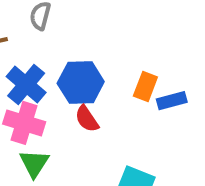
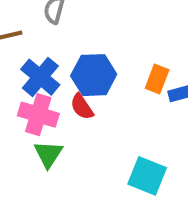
red semicircle: (87, 119) -> (82, 107), moved

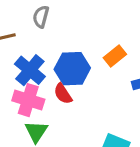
orange rectangle: (157, 79) -> (115, 56), moved, turned 30

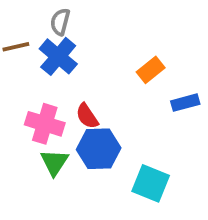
blue hexagon: (72, 69) -> (99, 149), moved
blue cross: (30, 70) -> (58, 56), moved

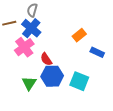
blue rectangle: (185, 103) -> (97, 52), turned 40
pink cross: (45, 124) -> (24, 47), moved, turned 36
cyan square: (151, 183) -> (79, 81), moved

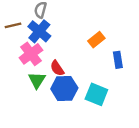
blue rectangle: (97, 52) -> (118, 60), turned 56
green triangle: (29, 83) -> (37, 80), moved

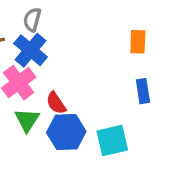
orange rectangle: (96, 40) -> (138, 42), moved, turned -49
cyan square: (96, 94) -> (112, 140), turned -35

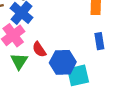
blue hexagon: (66, 132) -> (63, 62), moved

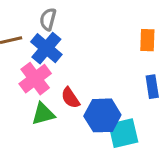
green triangle: (19, 61) -> (43, 114), turned 42

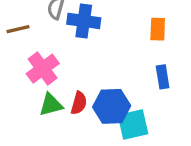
blue cross: (46, 48) -> (84, 21), moved, turned -32
red semicircle: (70, 98) -> (79, 103), moved, turned -130

